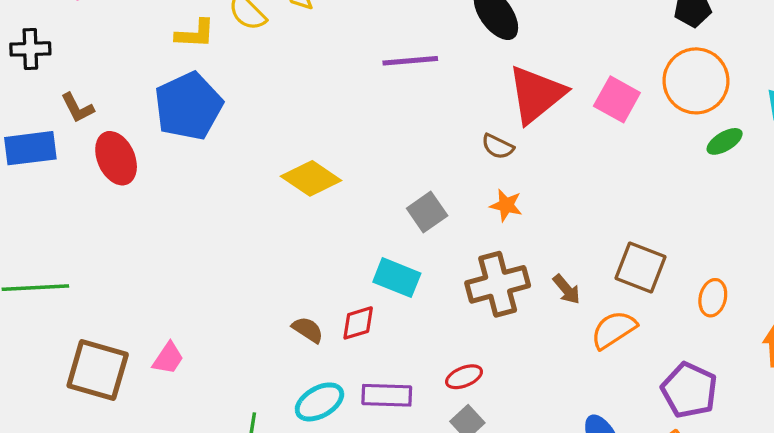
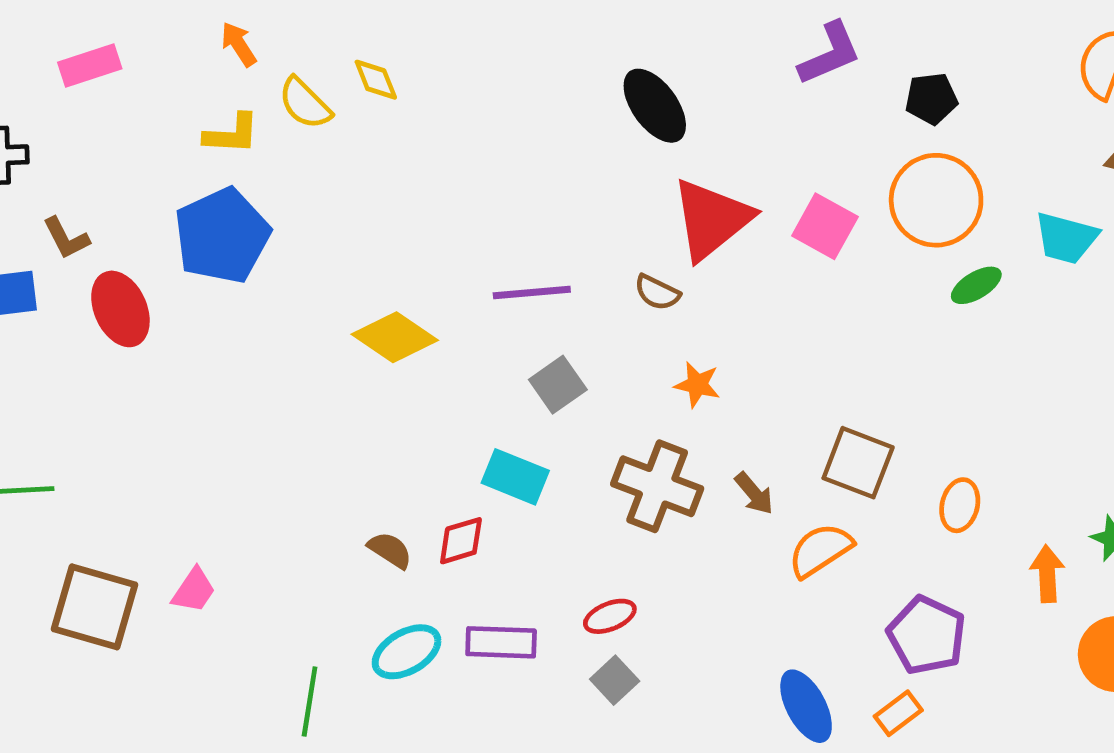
purple line: (410, 61) -> (532, 292), moved
orange star: (506, 205) -> (697, 385), moved
brown cross: (498, 284) -> (657, 486), turned 36

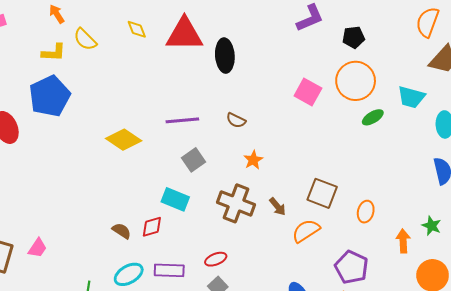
yellow diamond: (376, 80) -> (137, 29), moved
black ellipse: (655, 106) -> (225, 56), moved, turned 32
red triangle: (711, 219) -> (184, 34), moved, turned 39
orange star: (697, 385) -> (253, 160), turned 30

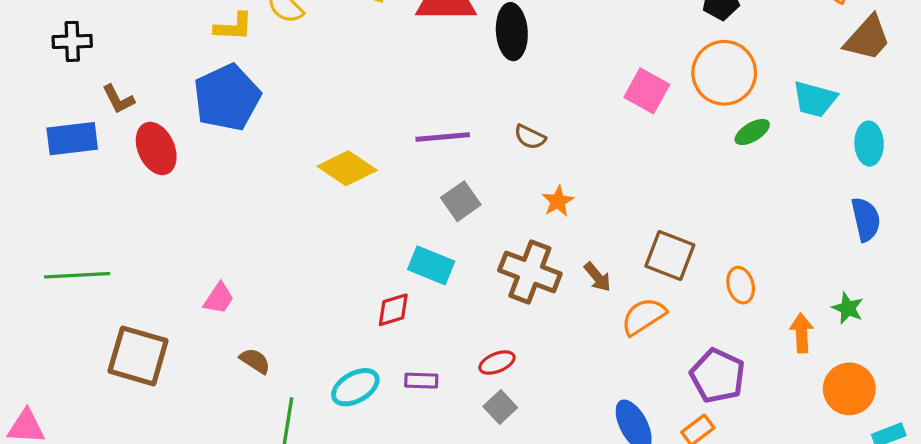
orange ellipse: (366, 212) -> (741, 285), turned -30
brown semicircle: (122, 231) -> (255, 361), moved
pink trapezoid: (37, 248) -> (219, 298), moved
purple rectangle: (169, 270) -> (421, 381), size x0.7

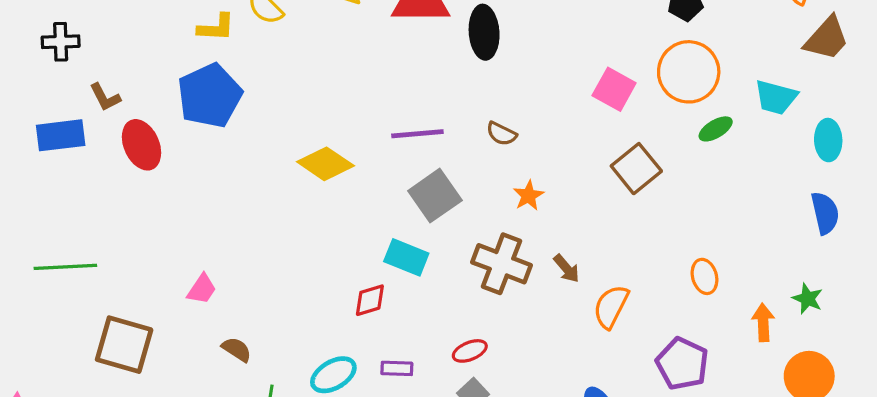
gray square: (461, 201) -> (435, 196), size x1.4
brown square: (670, 256) -> (636, 169), moved, turned 30
orange semicircle: (644, 316) -> (611, 307), turned -30

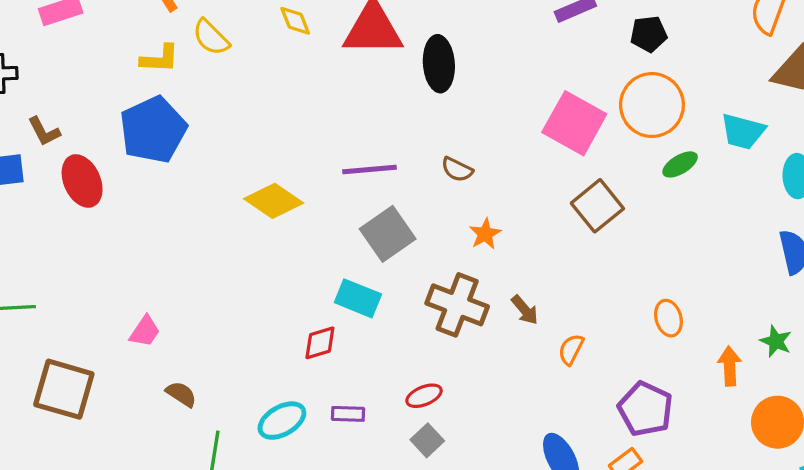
pink square: (614, 89) -> (574, 123), size x1.4
orange semicircle: (611, 307) -> (571, 349), size x0.7

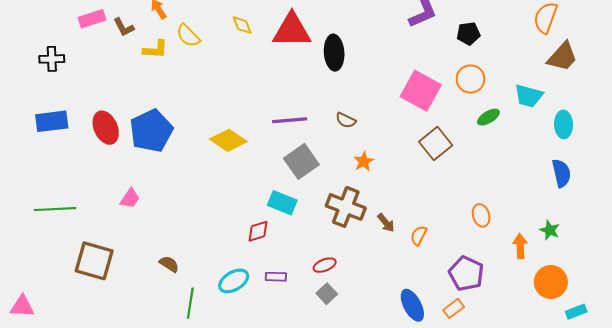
orange circle: (652, 105) -> (470, 79), size x0.7
blue pentagon: (153, 130) -> (151, 131), moved
brown L-shape: (44, 131) -> (124, 27), moved
brown arrow: (525, 310) -> (386, 223), moved
pink trapezoid: (145, 331) -> (130, 198), moved

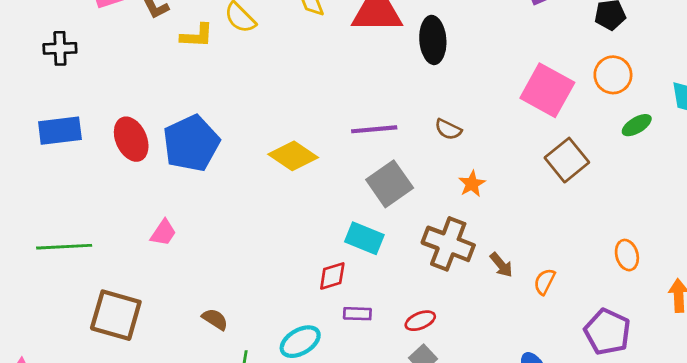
purple rectangle: (276, 277) -> (357, 314), moved

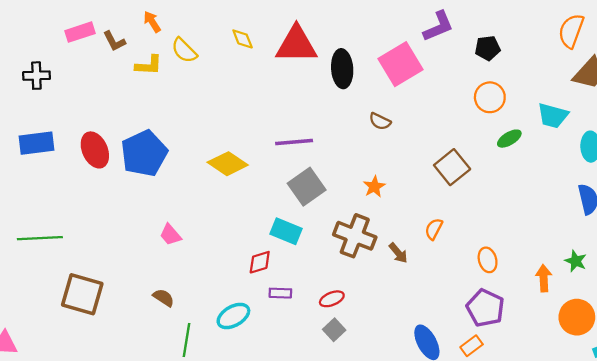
pink square: (547, 90) -> (401, 64), moved, turned 30
brown semicircle: (448, 129) -> (380, 121), moved
pink trapezoid: (163, 233) -> (170, 235), moved, turned 105
orange ellipse: (627, 255) -> (488, 260), moved
orange semicircle: (545, 282) -> (434, 229), moved

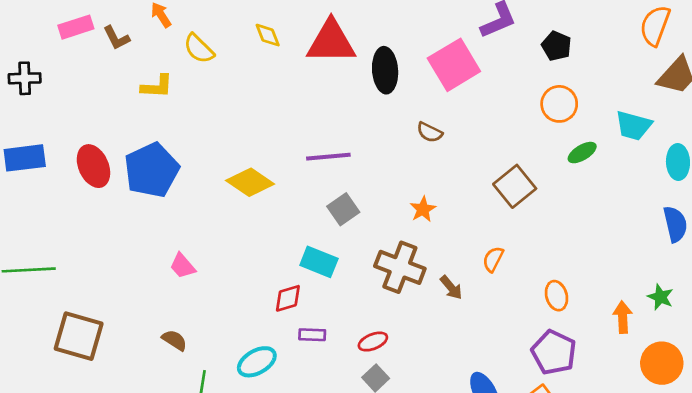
black pentagon: (488, 48) -> (557, 46), turned 30
yellow L-shape: (149, 65) -> (157, 86), moved
gray square: (307, 187) -> (343, 209), size x0.7

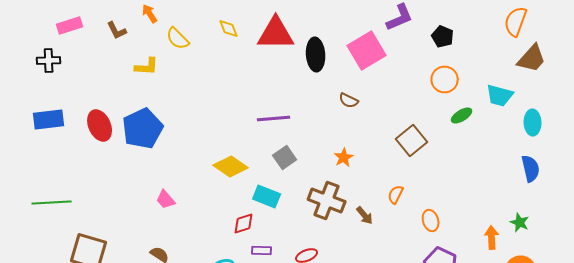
pink rectangle: (76, 27) -> (70, 26), moved
yellow diamond: (250, 182) -> (231, 166), moved
orange ellipse: (557, 296) -> (431, 220), moved

